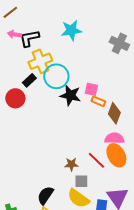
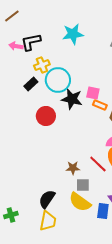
pink arrow: (14, 34) -> (16, 46), moved
yellow cross: (40, 61) -> (42, 65), size x0.7
red circle: (15, 98) -> (46, 116), moved

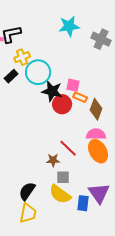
cyan star: (73, 34) -> (69, 26), moved
red circle: (46, 116) -> (62, 104), moved
red line: (98, 164) -> (68, 148), moved

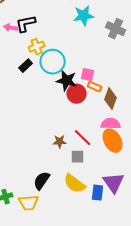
brown star: (53, 160) -> (60, 142), moved
gray square: (63, 177) -> (78, 157), moved
yellow trapezoid: (28, 213) -> (29, 203), moved, turned 75

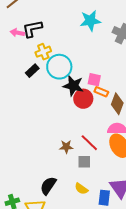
yellow semicircle: (75, 184) -> (81, 189), size x0.6

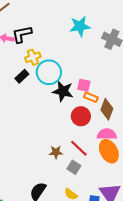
red circle: (83, 99) -> (81, 116), moved
gray square: (84, 162) -> (74, 167), turned 32

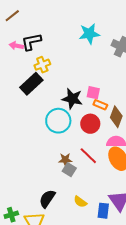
cyan circle: (49, 72) -> (58, 121), moved
black rectangle: (22, 76) -> (31, 84), size x1.6
gray square: (74, 167) -> (69, 170), moved

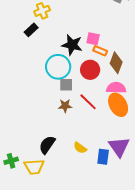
black rectangle: (31, 84) -> (31, 30), size x0.6
gray square: (69, 170) -> (66, 85), moved, turned -32

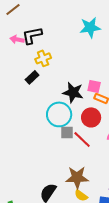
red line: (88, 102) -> (82, 139), moved
brown star: (65, 106) -> (77, 177), moved, size x1.6

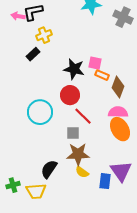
cyan circle: (59, 114) -> (40, 112), moved
red circle: (91, 117) -> (70, 95), moved
gray square: (67, 132) -> (73, 133), moved

